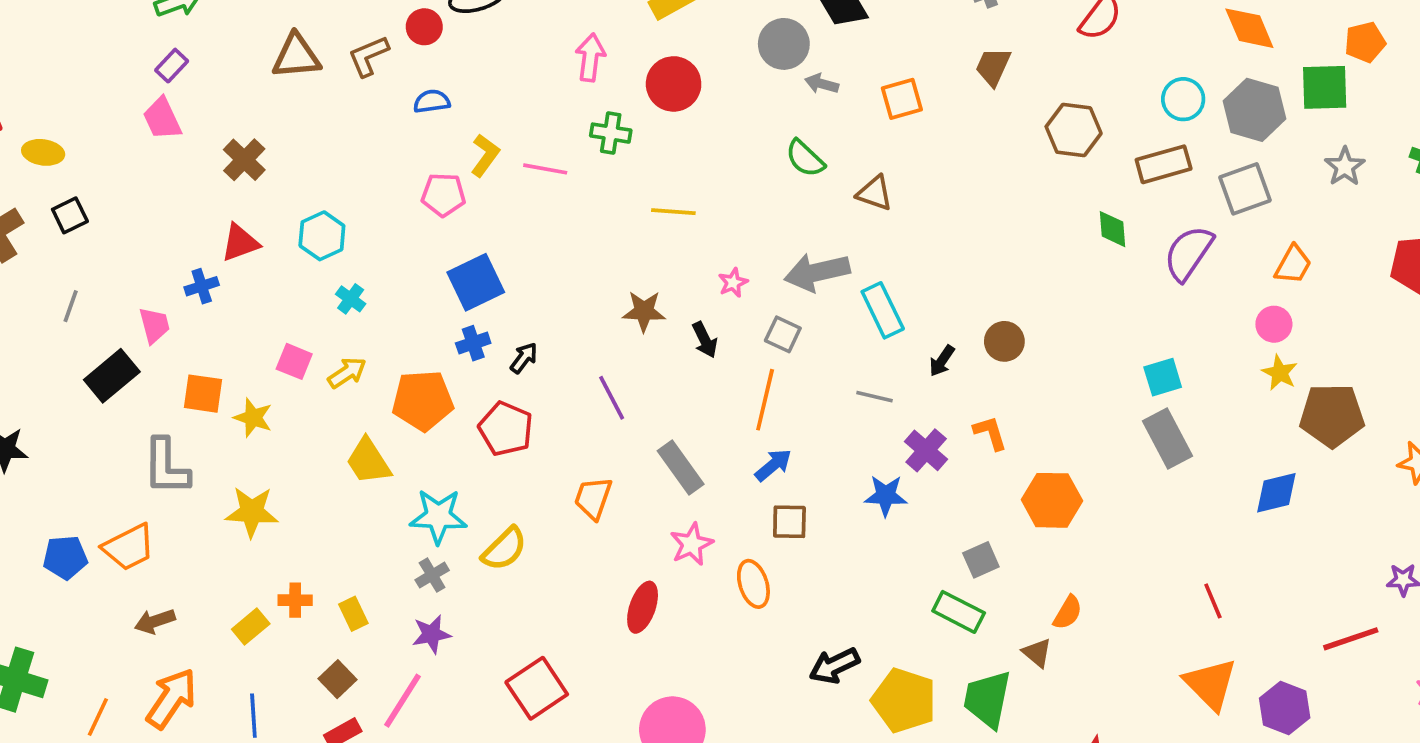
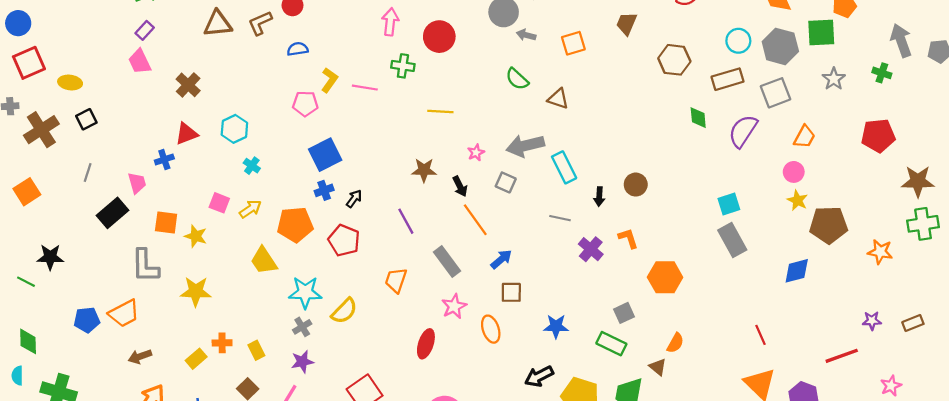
black arrow: (942, 361) -> (599, 197), turned -30
orange line: (765, 400) -> (475, 220), moved, turned -48
blue star: (886, 496) -> (556, 326), moved

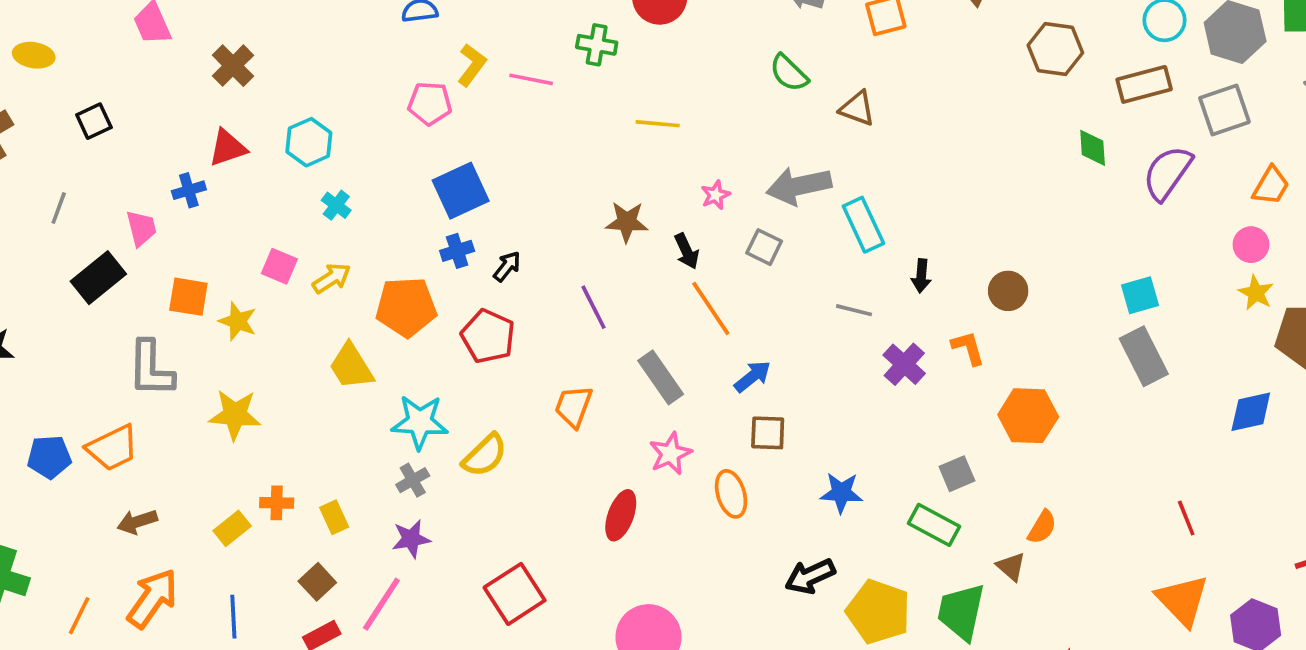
black square: (86, 119) -> (94, 121), moved
brown circle: (636, 185) -> (1008, 291), moved

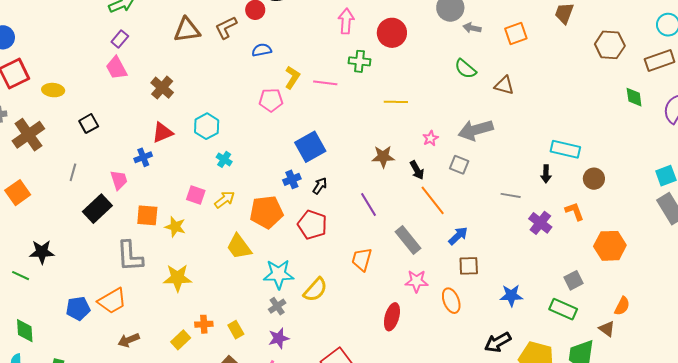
blue square: (461, 191) -> (310, 147), moved
cyan rectangle: (863, 225) -> (565, 149), moved, turned -48
pink star: (670, 454) -> (416, 281), turned 30

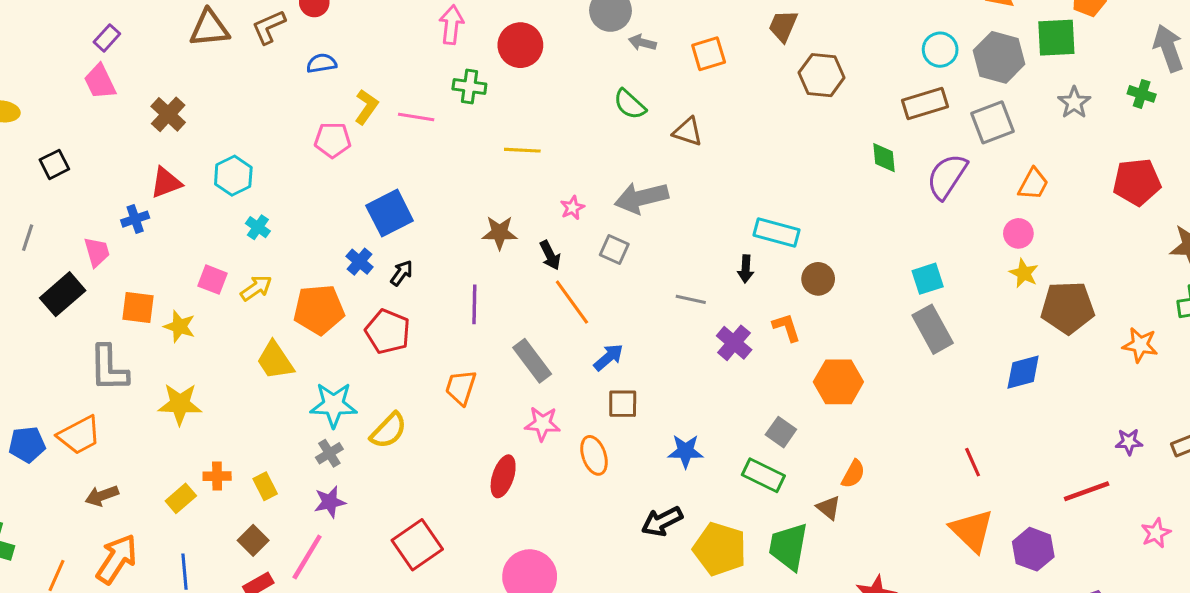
brown hexagon: (610, 45) -> (822, 75), moved
blue cross: (292, 179) -> (360, 262), turned -30
purple line: (369, 204) -> (474, 304), turned 30
gray square: (573, 280) -> (781, 432), turned -30

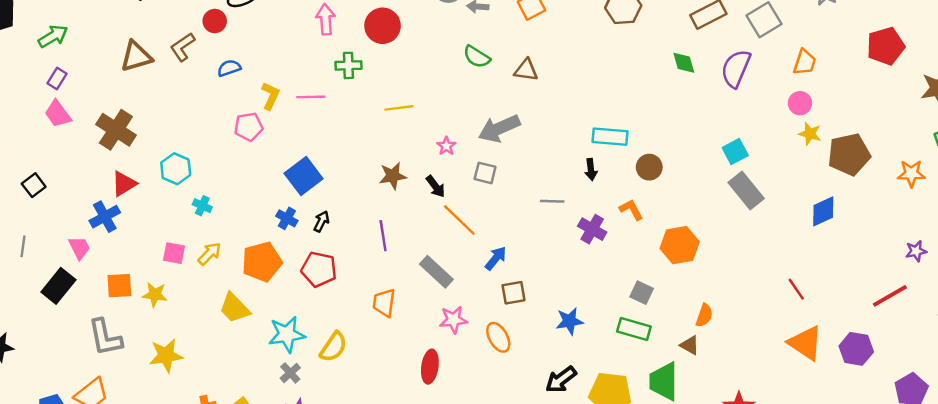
brown cross: (168, 114) -> (116, 130), size x1.4
blue cross: (135, 219) -> (105, 217), size x1.4

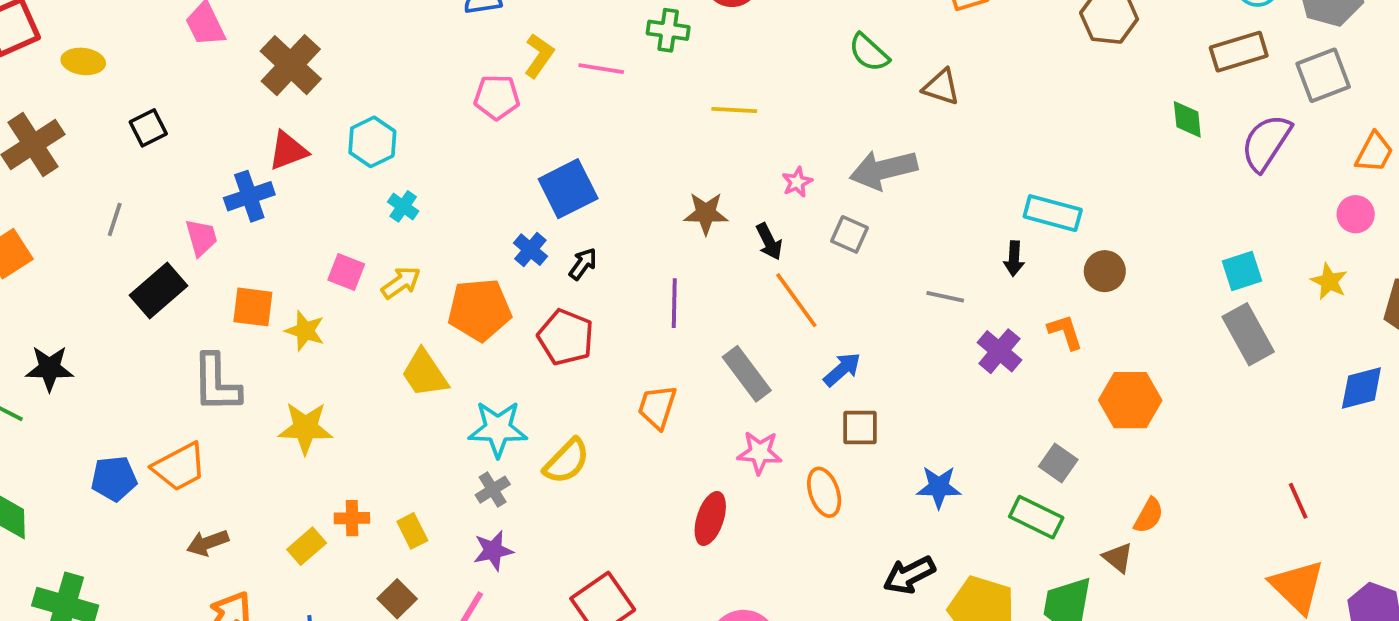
yellow star: (810, 134) -> (1329, 281), moved

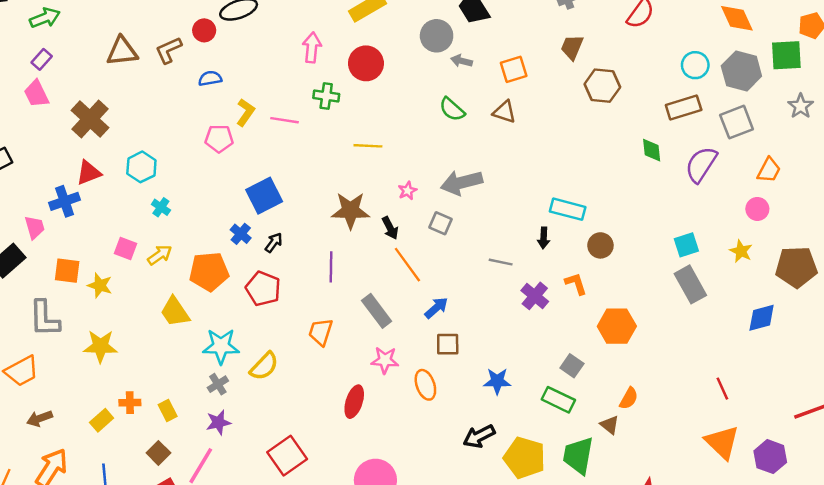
brown triangle: (941, 87) -> (504, 112), moved
brown star: (706, 213) -> (350, 211), size x1.4

